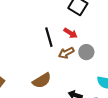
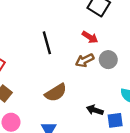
black line: (49, 37) -> (47, 43), moved

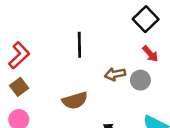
red arrow: (90, 37) -> (150, 54), moved

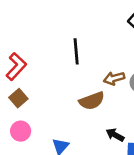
brown semicircle: (75, 101) -> (92, 101), moved

